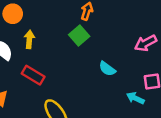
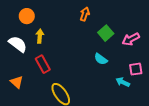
green square: (79, 35) -> (106, 33), moved
red rectangle: (33, 75) -> (43, 64), turned 30

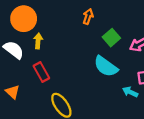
orange circle: (27, 16) -> (24, 19), size x1.5
cyan semicircle: (101, 59) -> (106, 66), size x1.6

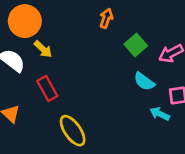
yellow arrow: (38, 41) -> (43, 49), turned 128
cyan semicircle: (106, 66) -> (144, 81), moved, size x0.7

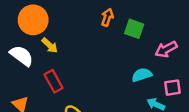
green square: (136, 45) -> (134, 29), moved, turned -30
cyan semicircle: (144, 81) -> (142, 75), turned 126

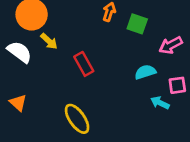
red rectangle: (54, 81) -> (84, 64), moved

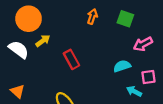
green square: (137, 24) -> (125, 19), moved
yellow arrow: (49, 41) -> (43, 41), turned -80

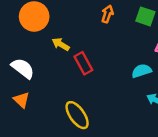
yellow arrow: (43, 41) -> (61, 44), moved, turned -112
white semicircle: (19, 50) -> (23, 68), moved

